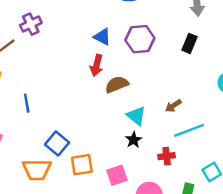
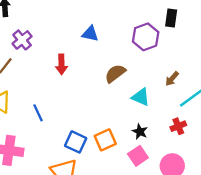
purple hexagon: (140, 39) -> (146, 37), moved
red arrow: (97, 65) -> (61, 64), moved
black star: (134, 140) -> (140, 132), moved
orange square: (82, 165) -> (105, 140), moved

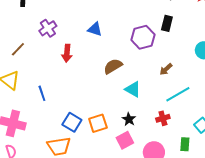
purple cross: (22, 40) -> (48, 28), moved
brown arrow: (172, 79) -> (166, 69), moved

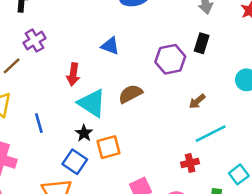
purple cross: (48, 28) -> (35, 41), moved
cyan triangle: (133, 89) -> (92, 103), moved, size x1.4
black star: (129, 119) -> (84, 133), moved
orange square: (98, 123) -> (109, 147), moved

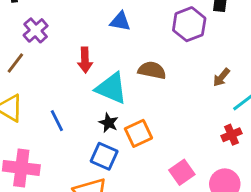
brown semicircle: (130, 94) -> (152, 70), turned 50
brown arrow: (197, 101) -> (221, 77), moved

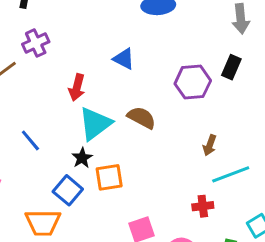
brown arrow: (221, 77) -> (210, 145), turned -36
cyan triangle: (111, 88) -> (95, 124), turned 44
blue line: (57, 121) -> (30, 140), turned -30

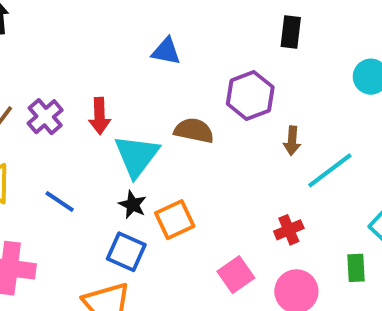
purple cross: (36, 43) -> (45, 117), moved
blue triangle: (124, 59) -> (166, 51), moved
purple hexagon: (193, 82) -> (250, 95), moved
red cross: (203, 206) -> (289, 230), moved

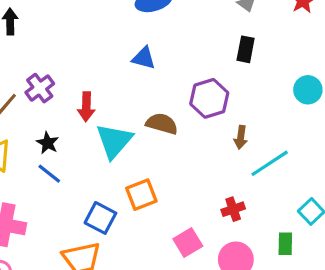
purple cross: (45, 117) -> (40, 88), moved
black star: (133, 205) -> (48, 143), moved

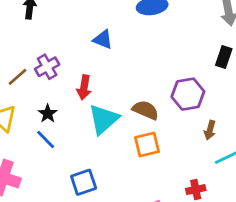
blue triangle: (144, 58) -> (103, 39), moved
orange square: (141, 195) -> (147, 145), moved
blue square: (100, 218) -> (84, 182), turned 36

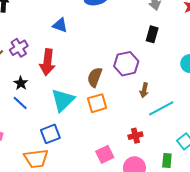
red arrow: (84, 87) -> (47, 62), size x1.4
brown semicircle: (145, 110) -> (95, 77), turned -90
cyan triangle: (104, 119) -> (63, 100), moved

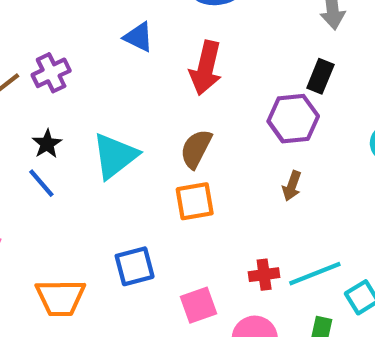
red arrow: (47, 62) -> (206, 68), moved
purple hexagon: (126, 64) -> (293, 119), moved
cyan triangle: (63, 100) -> (115, 156), moved
cyan line: (161, 108) -> (315, 274), moved
blue square: (50, 134) -> (135, 266), moved

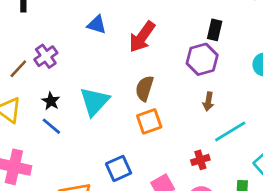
red arrow: (206, 68) -> (142, 37), turned 32
cyan line: (315, 274) -> (230, 131), moved

